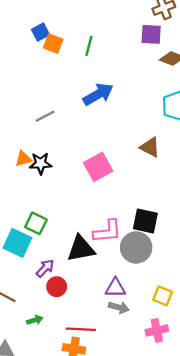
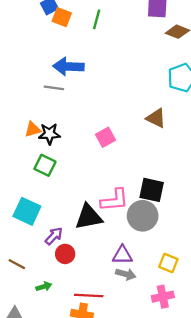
blue arrow: (98, 94) -> (68, 66), moved, turned -148
gray line: (45, 116) -> (54, 88), turned 36
pink square: (98, 167) -> (106, 137), size x0.7
green square: (36, 223) -> (45, 165), moved

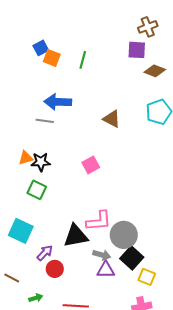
brown triangle: (156, 118) -> (112, 119), moved
black square: (152, 190) -> (132, 258), moved, turned 30
gray arrow: (126, 274) -> (102, 255), moved

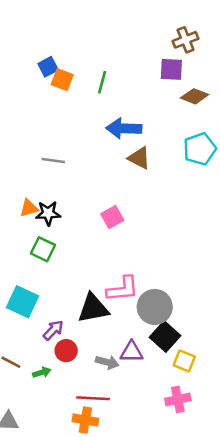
blue arrow: (58, 102) -> (124, 128), moved
gray arrow: (102, 255) -> (107, 362), moved
green arrow: (36, 298) -> (42, 372), moved

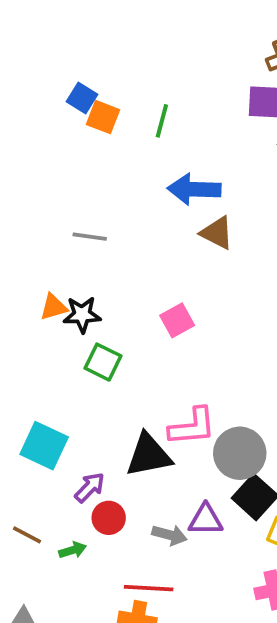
blue square: (48, 67) -> (82, 98), turned -30
green square: (43, 249) -> (103, 362), moved

